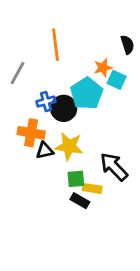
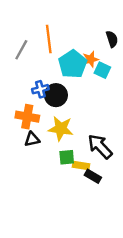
gray line: (18, 73) -> (21, 50), moved
cyan pentagon: (87, 93) -> (73, 64), moved
black triangle: (45, 150) -> (32, 139), moved
black rectangle: (80, 201) -> (93, 176), moved

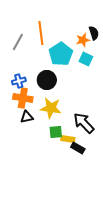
orange star: (91, 59) -> (83, 40), moved
blue cross: (40, 89) -> (19, 81), moved

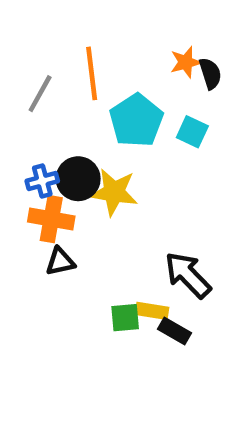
orange star: (83, 40) -> (186, 62), moved
black circle: (47, 80) -> (78, 179), moved
yellow star: (51, 108) -> (114, 192), moved
green square: (56, 132) -> (125, 318), moved

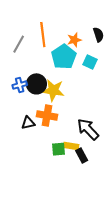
orange star: (186, 62) -> (74, 40), moved
orange cross: (51, 219) -> (47, 116), moved
black rectangle: (174, 331) -> (82, 155), turned 32

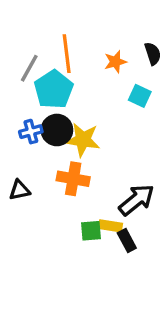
cyan pentagon: (64, 57) -> (54, 89), moved
black triangle: (28, 123) -> (19, 190), moved
black arrow: (88, 129) -> (137, 200), turned 95

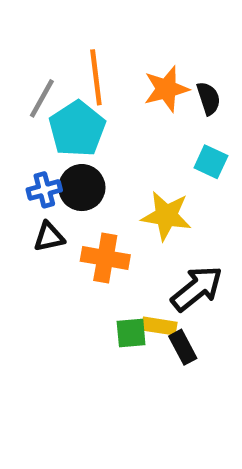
black semicircle: (153, 54) -> (209, 98), moved
orange star: (115, 62) -> (166, 89), size x1.4
cyan square: (140, 96) -> (211, 162), moved
yellow star: (83, 140) -> (166, 216), moved
black triangle: (19, 190) -> (49, 237), moved

